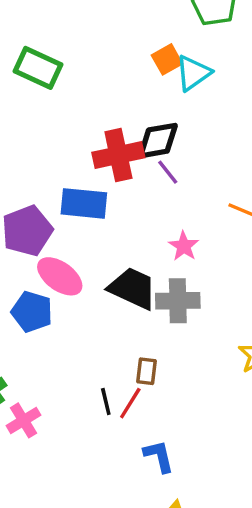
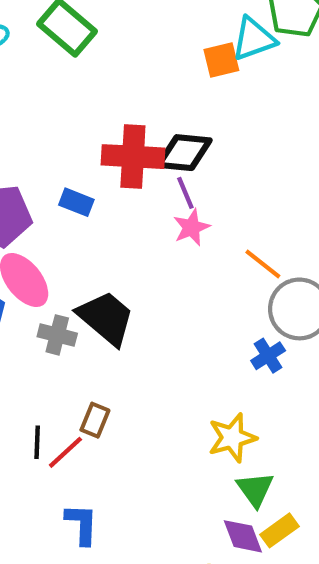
cyan triangle: (193, 73) -> (254, 39), moved
blue rectangle: (84, 203) -> (76, 202), size x0.6
pink star: (184, 246) -> (191, 227), moved
gray cross: (178, 301) -> (57, 335), moved, size x0.7

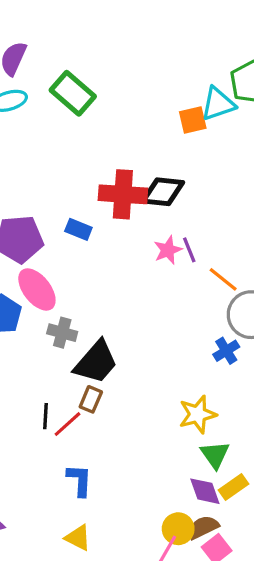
purple line: (185, 193) -> (189, 250), moved
black trapezoid: (106, 318) -> (96, 362), moved, turned 90

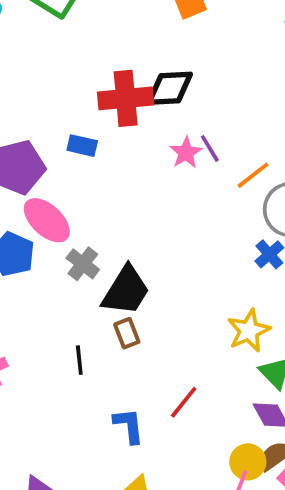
orange line: (223, 279) -> (253, 175), turned -68
gray cross: (62, 333) -> (83, 264), turned 32
brown rectangle: (91, 399) -> (127, 333), turned -35
red line: (68, 424) -> (184, 402), moved

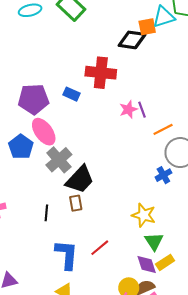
black diamond: (170, 88) -> (132, 40), moved
gray cross: (83, 264) -> (59, 160), size x1.4
yellow star: (249, 331) -> (144, 215), turned 30
blue L-shape: (129, 426) -> (67, 255), size x1.4

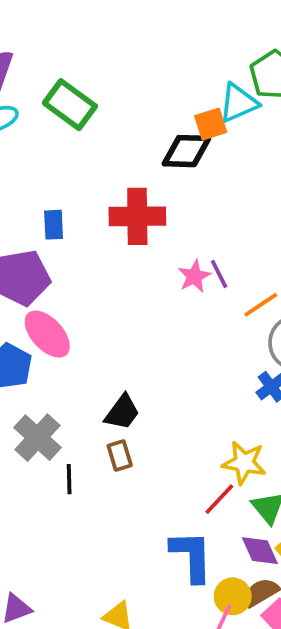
blue rectangle: (72, 94) -> (54, 225), moved, turned 70
gray cross: (59, 160) -> (37, 438), moved
black trapezoid: (80, 179) -> (122, 412), size x0.7
red line: (100, 248) -> (219, 499), moved
blue L-shape: (67, 255) -> (191, 556), moved

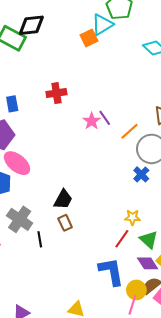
black diamond: (186, 151) -> (31, 25), moved
red cross: (137, 216) -> (56, 93), size x0.7
yellow star: (244, 463) -> (132, 217), size x0.7

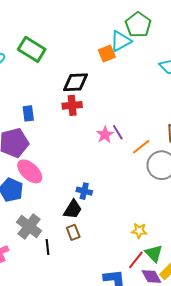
black diamond: (31, 25) -> (76, 82), moved
blue cross: (141, 174) -> (84, 191), moved, turned -35
red line: (122, 239) -> (136, 260), moved

